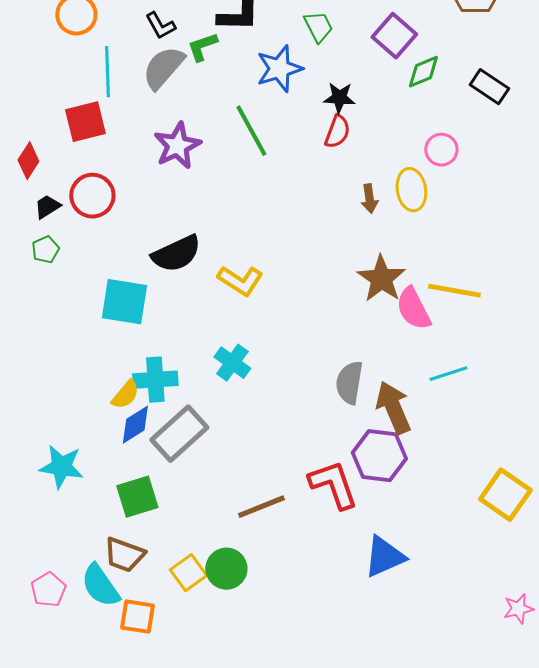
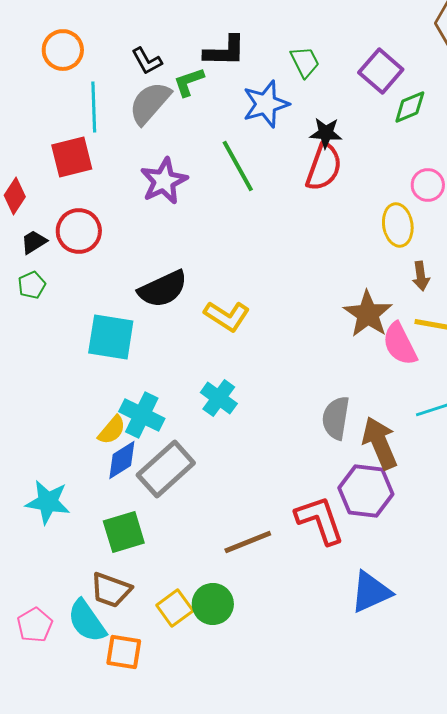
red semicircle: (337, 132) -> (324, 167), size x1.4
brown arrow: (369, 199) -> (421, 276), moved
cyan cross: (155, 380) -> (142, 415), turned 30

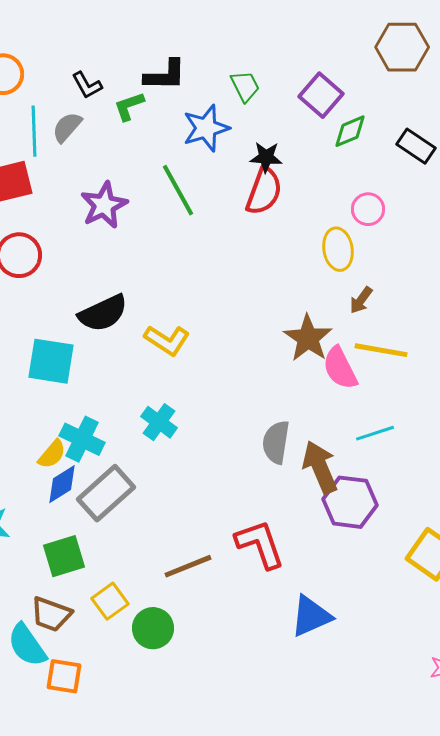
gray semicircle: (150, 103) -> (67, 127), moved, size x0.7
brown arrow: (421, 276) -> (361, 300), turned 44
purple hexagon: (366, 491) -> (350, 502), moved
yellow square: (175, 608) -> (110, 601), moved

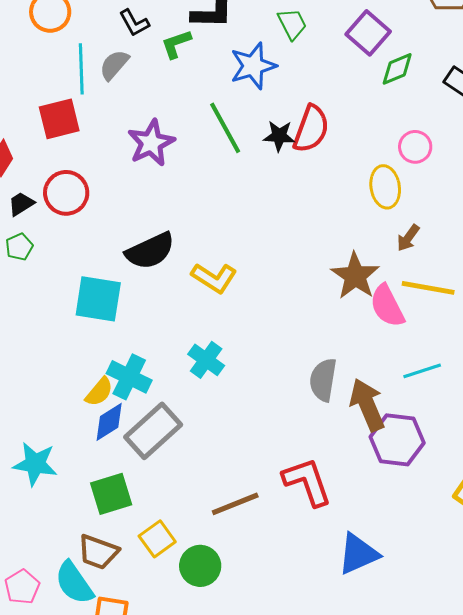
black star: (266, 157) -> (279, 136), moved

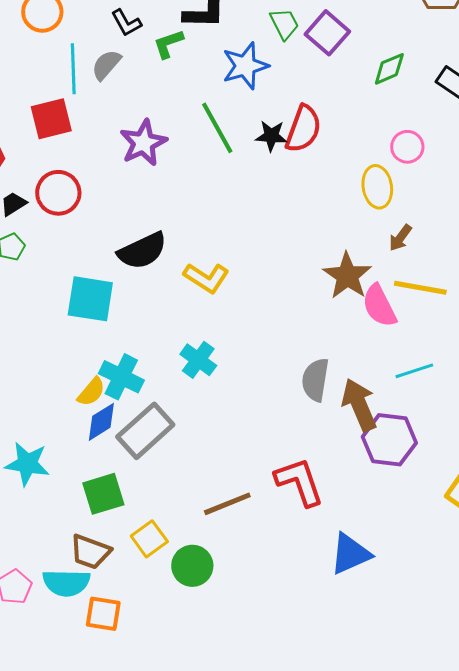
purple square: (368, 33) -> (327, 33), moved
cyan semicircle: (74, 583) -> (66, 583), turned -54

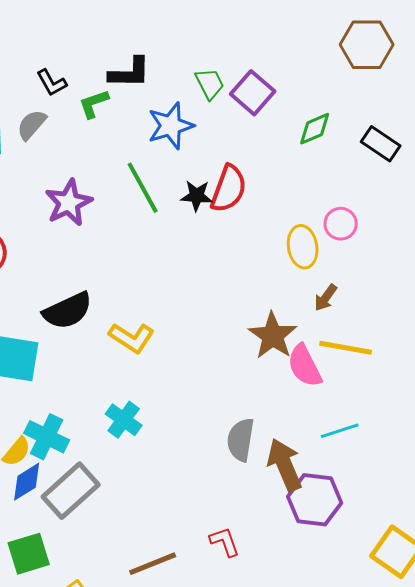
pink circle: (407, 147) -> (341, 224), moved
red L-shape: (299, 482) -> (225, 542), size x0.6

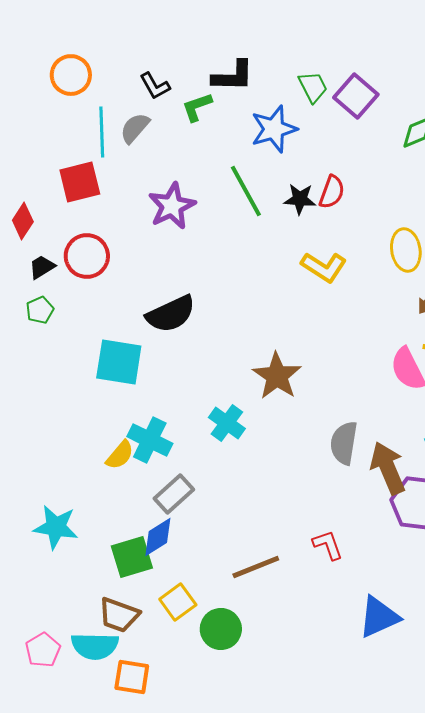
red semicircle: (229, 189) -> (332, 192), size x0.7
brown star: (273, 336) -> (277, 376), moved
yellow L-shape: (132, 338) -> (324, 267), moved
blue diamond: (27, 482) -> (158, 537), moved
gray rectangle: (71, 491) -> (174, 494), size x0.7

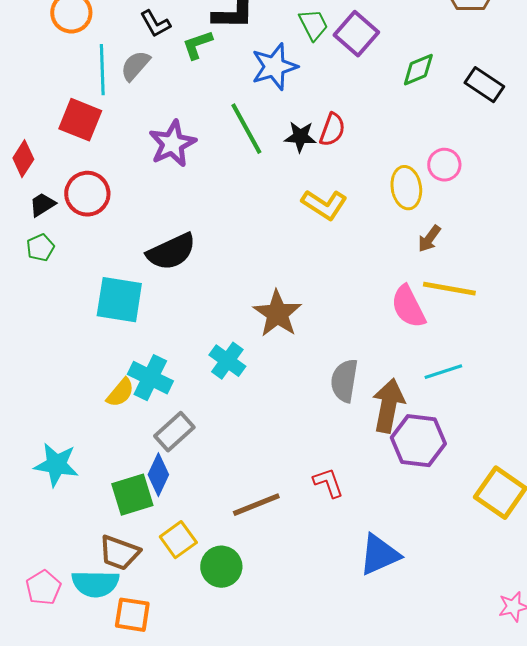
red square: (80, 182) -> (80, 120), turned 36
brown arrow: (388, 468) -> (388, 406), turned 34
blue diamond: (158, 537) -> (158, 475), turned -33

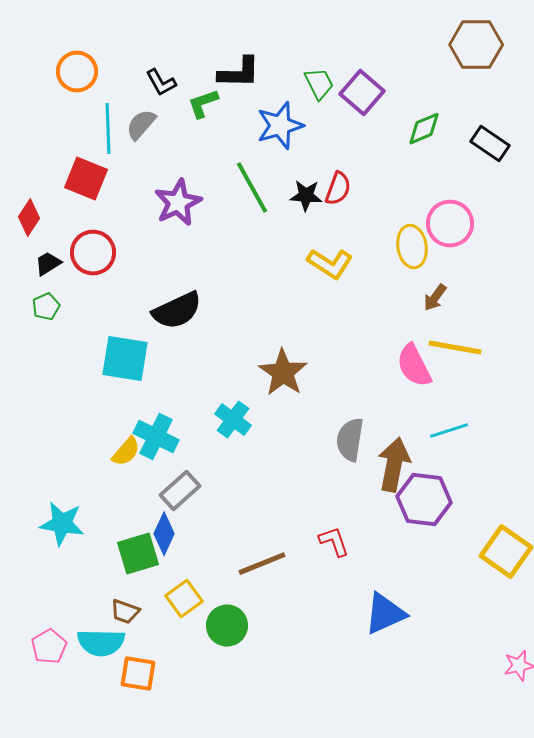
pink circle: (444, 165) -> (450, 224), size x1.4
brown trapezoid: (119, 553) -> (125, 612), size x0.7

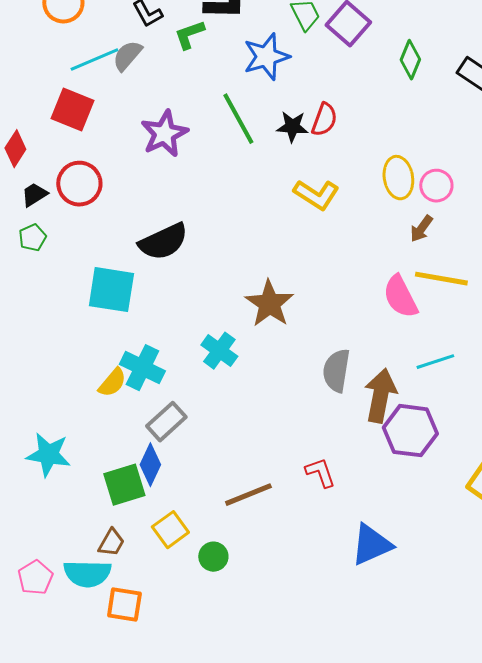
cyan line: (108, 129) -> (94, 60), turned 69
green diamond: (424, 129) -> (410, 60), turned -45
pink circle: (450, 224) -> (436, 186), moved, size x0.7
brown trapezoid: (125, 612) -> (111, 543), turned -80
green circle: (227, 626) -> (213, 557), size x0.7

